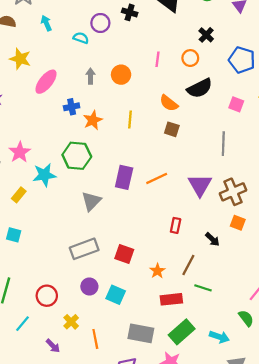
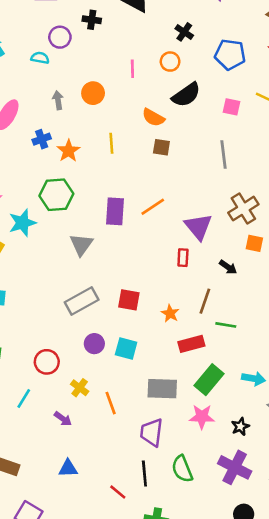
purple triangle: (200, 185) -> (198, 227), moved

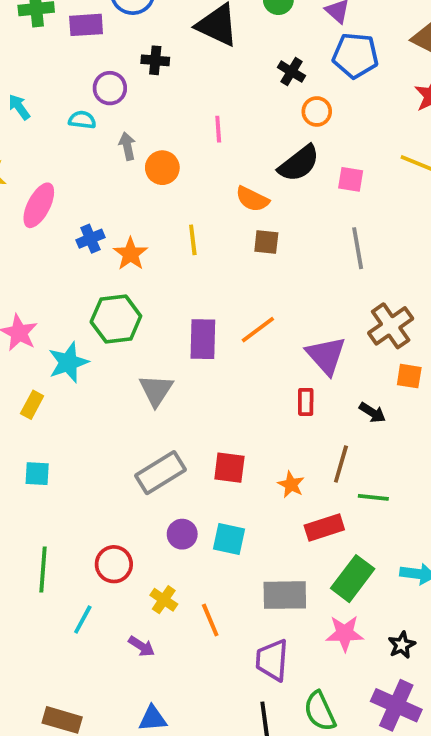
blue pentagon: (230, 54) -> (355, 55), moved
orange circle: (170, 62) -> (317, 111), moved
gray arrow: (58, 100) -> (127, 146), moved
pink square: (231, 107) -> (351, 179), moved

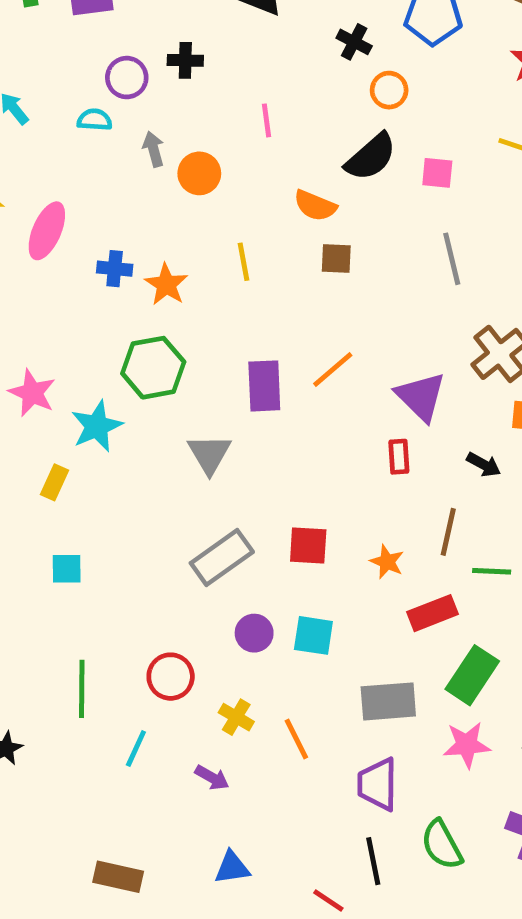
black cross: (155, 60) -> (185, 60), moved
blue cross: (90, 239) -> (115, 269), turned 32

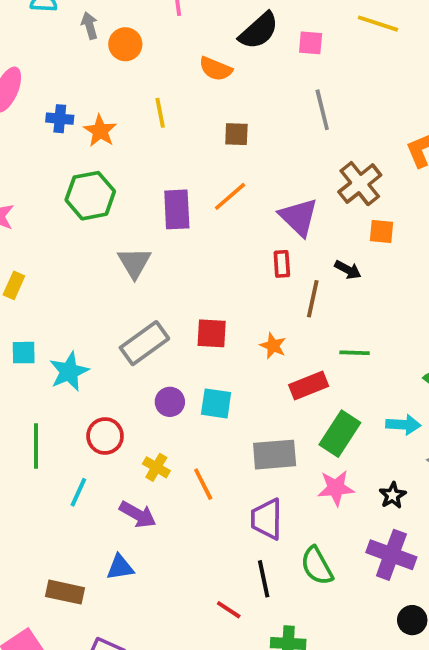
brown square: (336, 258) -> (236, 134), moved
cyan star: (97, 426) -> (69, 371), moved
brown line: (448, 532) -> (313, 299), moved
purple arrow: (212, 778) -> (138, 515), size x1.4
blue triangle: (232, 868) -> (120, 567), moved

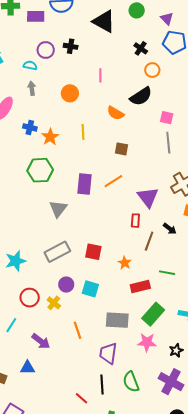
gray arrow: (90, 26) -> (32, 88), moved
pink square: (311, 43) -> (167, 118), moved
yellow cross: (156, 467) -> (54, 303), moved

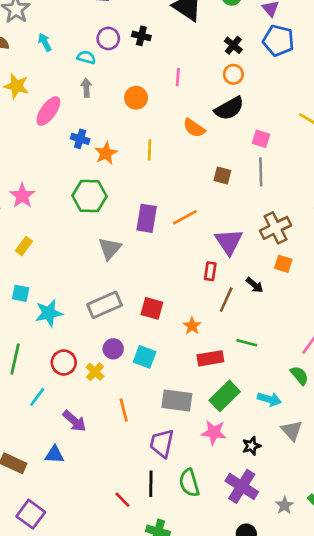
orange circle: (152, 70) -> (233, 74), moved
brown square: (121, 149) -> (222, 175), moved

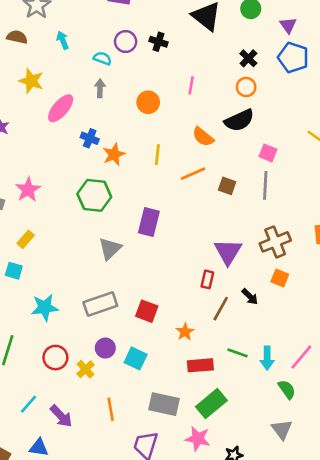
orange line: (185, 217) -> (193, 174), moved
cyan square: (21, 293) -> (14, 271), moved
cyan line: (37, 397) -> (28, 404), moved
cyan arrow: (269, 399) -> (267, 358), moved, turned 70
gray triangle: (292, 431) -> (282, 430), moved

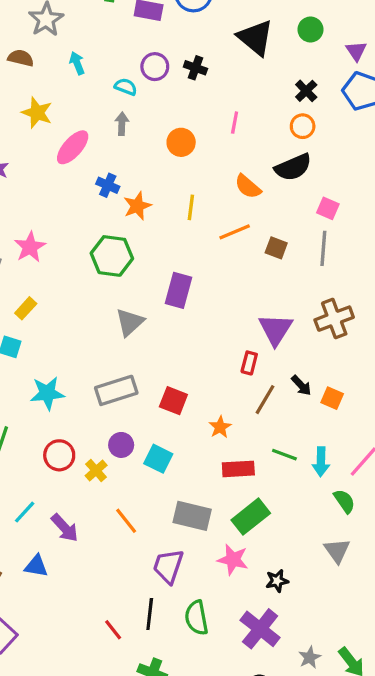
orange square: (280, 278) -> (332, 398), moved
orange line: (111, 409) -> (126, 521), turned -30

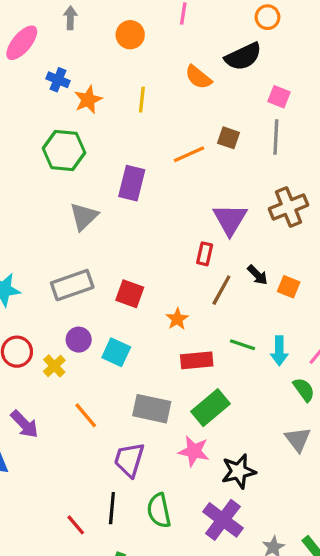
orange circle: (303, 126) -> (267, 17), moved
orange line: (235, 232) -> (189, 154), moved
black star: (277, 581) -> (239, 471), size x1.5

